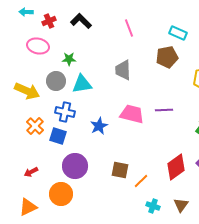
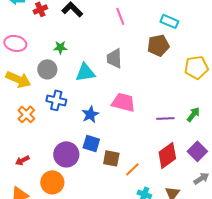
pink ellipse: (38, 46) -> (15, 43), moved
cyan triangle: (82, 84) -> (85, 72), moved
purple line: (164, 110) -> (165, 118), moved
blue square: (58, 136) -> (91, 143), moved

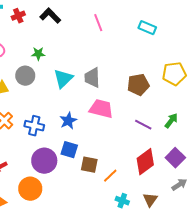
brown pentagon: (158, 45) -> (138, 85), moved
gray trapezoid: (114, 58) -> (92, 78), moved
cyan triangle: (85, 72) -> (63, 79), turned -35
blue cross: (56, 100) -> (34, 126), moved
purple line: (165, 118) -> (143, 125), turned 30

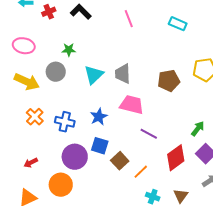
green arrow: (171, 121) -> (198, 129), moved
purple line: (143, 125) -> (149, 134), moved
brown square: (89, 165) -> (120, 161), turned 36

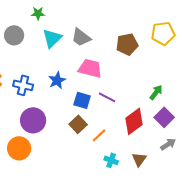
green star: (69, 50) -> (38, 13), moved
gray trapezoid: (123, 74) -> (81, 37), turned -50
blue square: (100, 146) -> (82, 100), moved

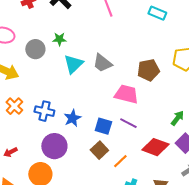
gray circle: (14, 35) -> (35, 49), moved
pink trapezoid: (90, 68) -> (126, 94), moved
blue star: (57, 80) -> (72, 118), moved
red diamond: (134, 121) -> (155, 147), turned 56

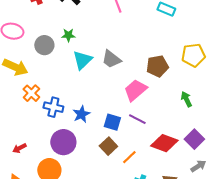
pink trapezoid: (126, 94) -> (135, 90), turned -55
orange cross: (14, 106) -> (31, 93), moved
green arrow: (177, 118) -> (186, 99), moved, turned -63

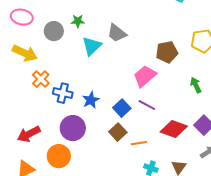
gray trapezoid: (111, 59) -> (117, 33), moved
blue square: (112, 122) -> (122, 108), turned 30
red arrow: (19, 148) -> (29, 134), size x1.6
orange line: (129, 157) -> (139, 143), turned 35

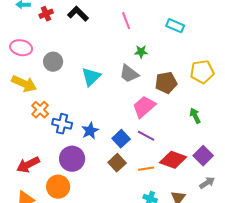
green star: (78, 21) -> (141, 52), moved
gray trapezoid: (117, 33) -> (129, 74), moved
orange line: (139, 143) -> (146, 169), moved

